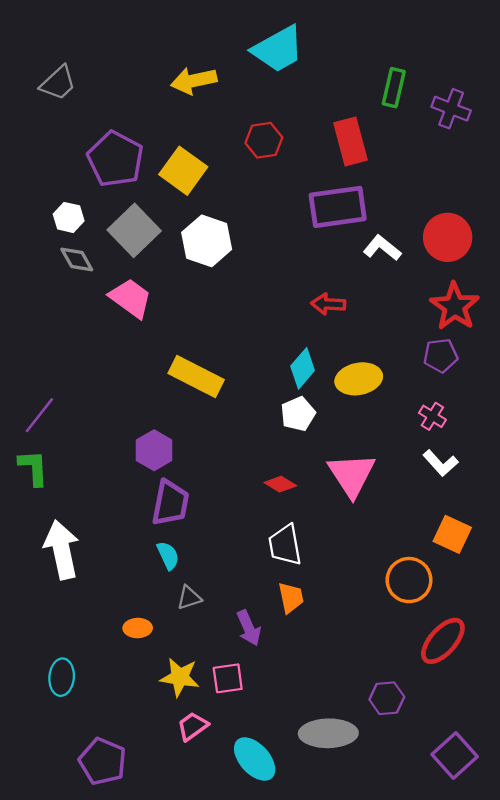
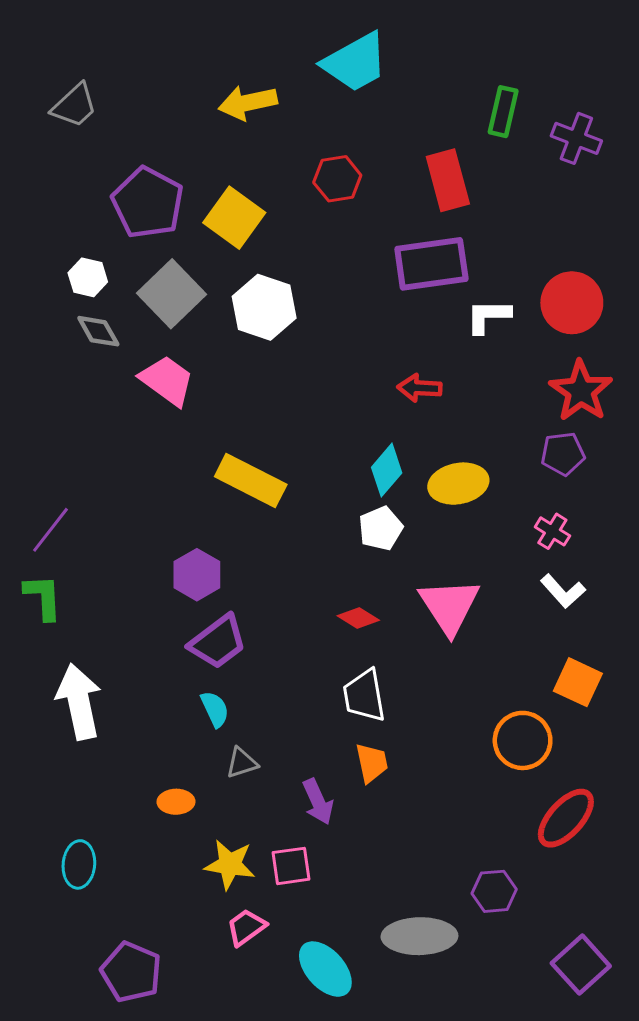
white L-shape: (382, 248) -> (488, 316), turned -39
purple trapezoid: (170, 503) -> (218, 642), turned 42

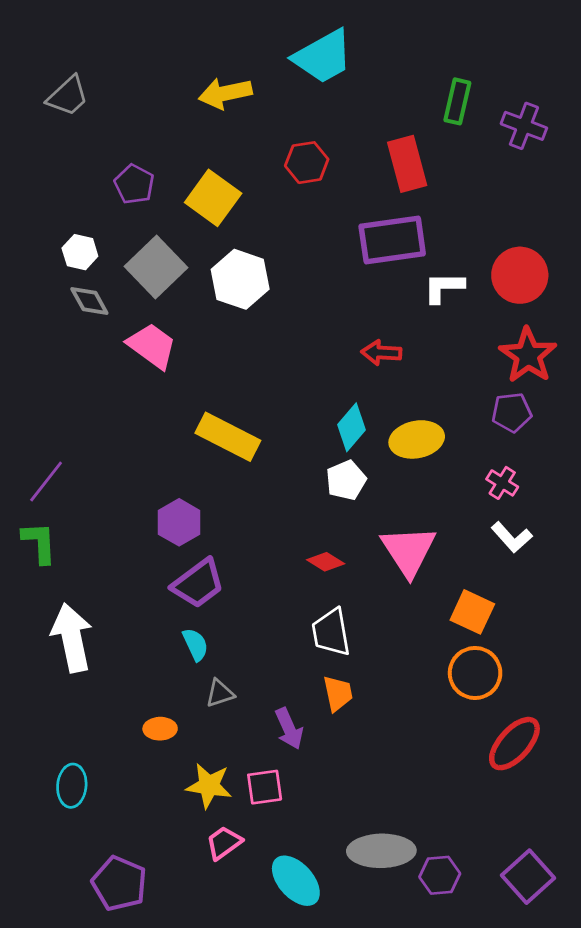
purple pentagon: (148, 203) -> (134, 184), size x0.6
orange square: (578, 682) -> (472, 612), moved
purple hexagon: (494, 891) -> (440, 875), moved

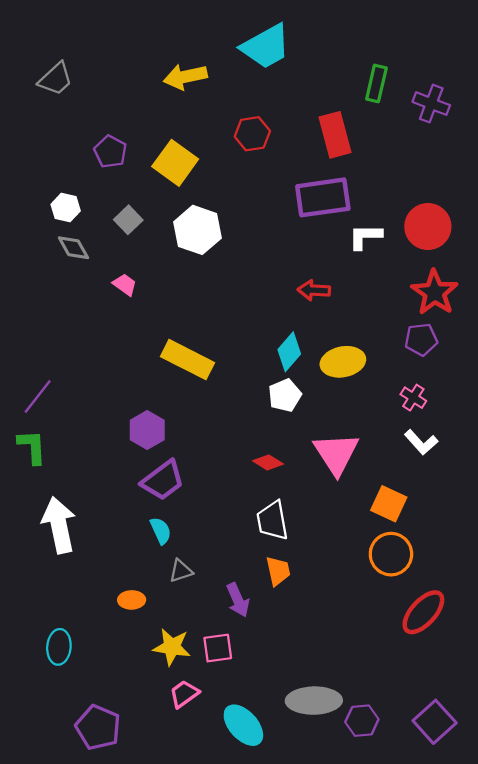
gray square: (156, 267) -> (128, 220), size x0.6
pink trapezoid: (152, 346) -> (125, 285), size x0.6

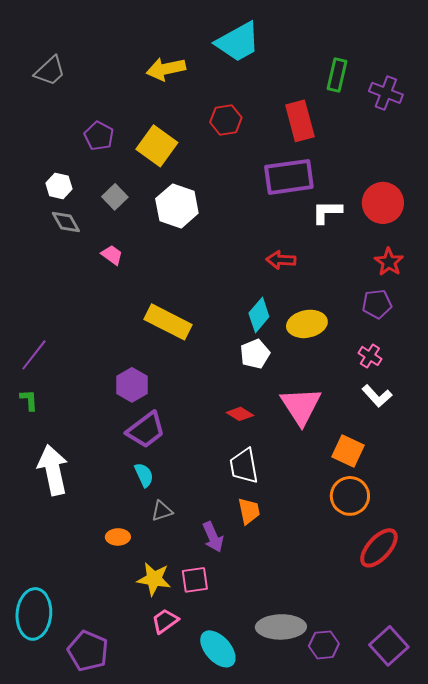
red star: (435, 292) -> (389, 262), size x0.7
green L-shape: (32, 447) -> (29, 400), size x0.7
cyan ellipse: (59, 647) -> (34, 614), moved, size x1.6

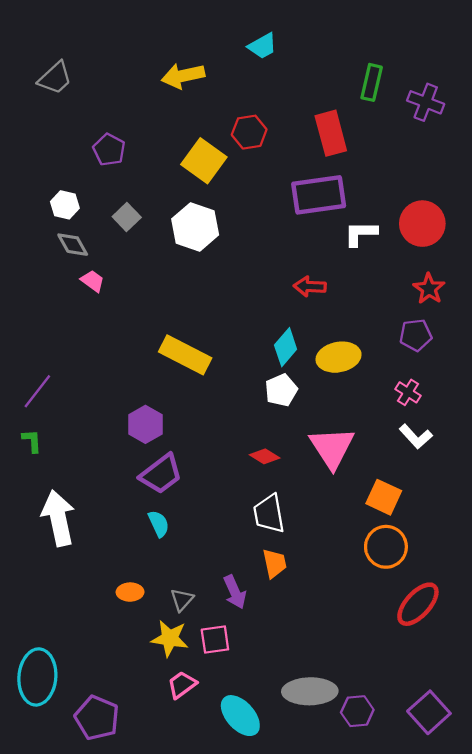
cyan trapezoid: (238, 42) -> (262, 46), size x0.6
yellow square: (157, 146) -> (204, 161), moved
pink trapezoid: (112, 255) -> (93, 281), moved
gray triangle: (162, 511) -> (182, 600), moved, turned -30

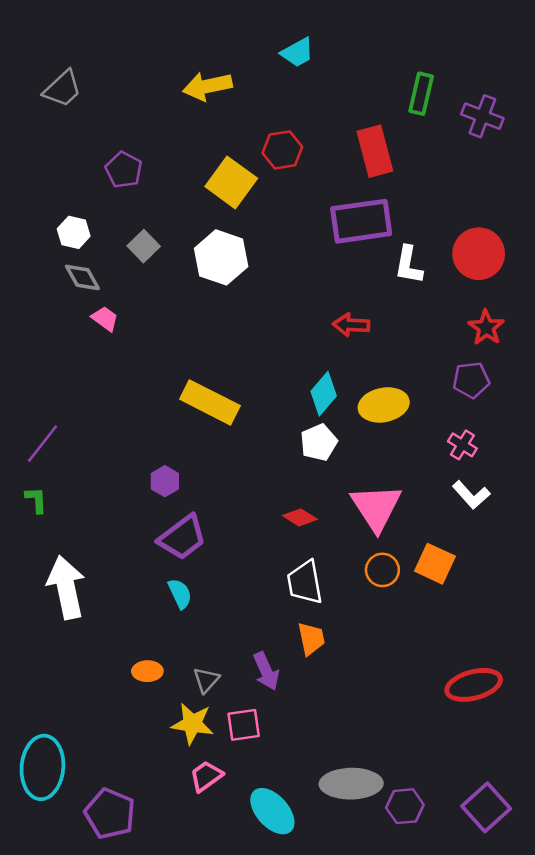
white L-shape: (361, 234) -> (409, 265), turned -80
purple hexagon: (145, 424) -> (165, 481), size x0.7
orange circle: (386, 547) -> (382, 570), moved, size x0.7
red ellipse: (418, 604) -> (474, 685), turned 33

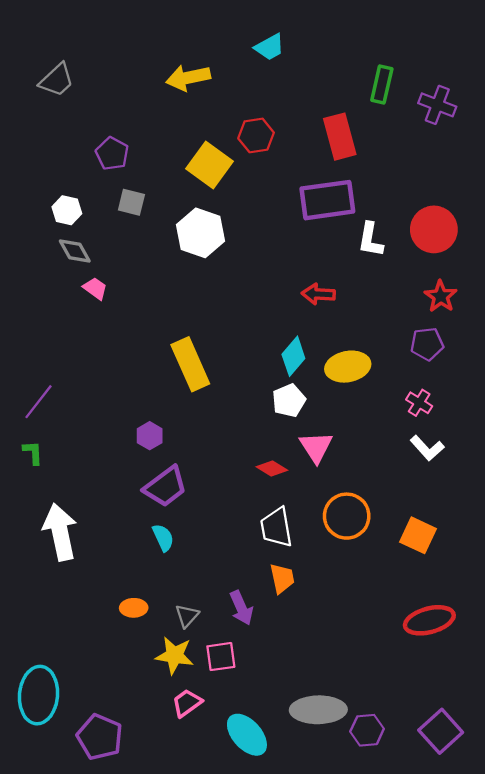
gray square: (144, 246) -> (131, 202), moved, turned -32
yellow rectangle: (210, 402) -> (190, 364), turned 39
pink triangle: (376, 507) -> (316, 447), moved, size x0.7
orange square: (435, 564) -> (418, 535), moved
orange circle: (382, 570) -> (347, 516), size x1.5

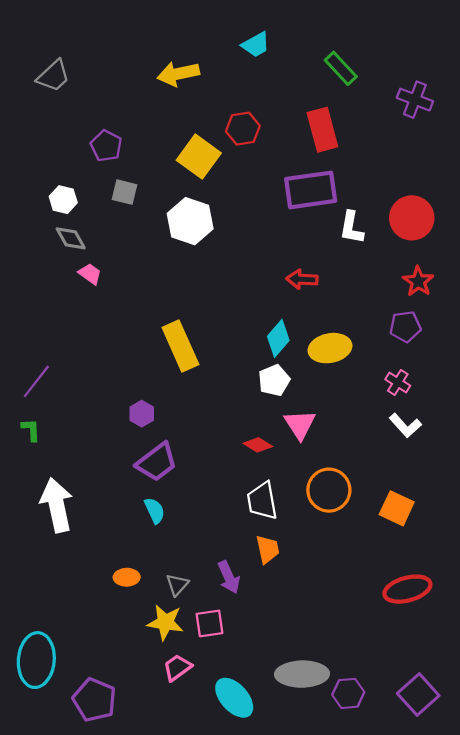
green rectangle: (382, 84) -> (341, 68), moved, turned -56

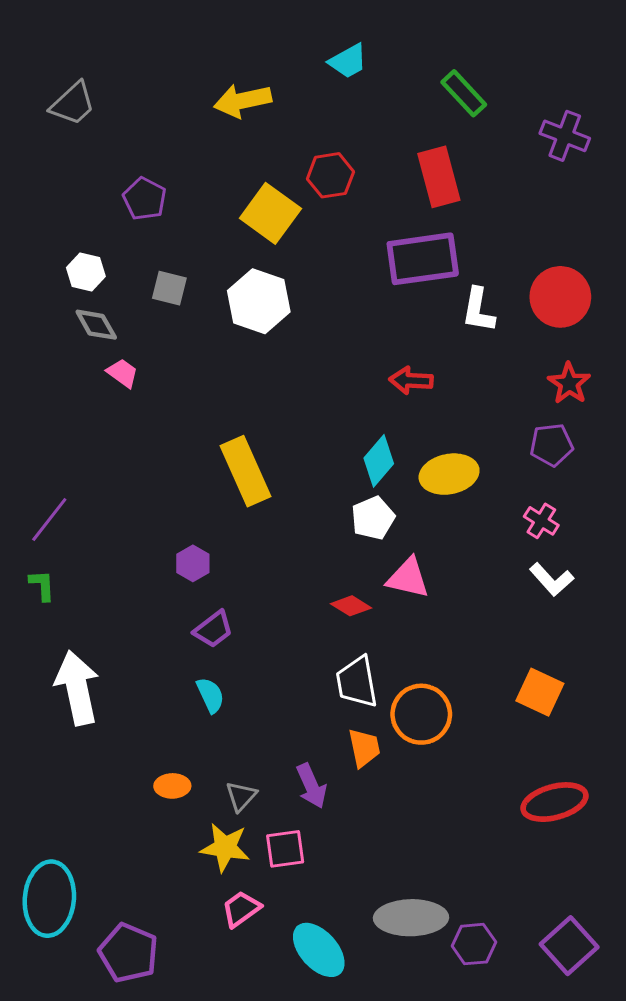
gray square: (124, 192) -> (169, 288), moved
pink triangle: (300, 424) -> (408, 578), turned -44
purple trapezoid: (157, 462) -> (213, 629), size x0.7
orange circle: (329, 490) -> (421, 714), moved

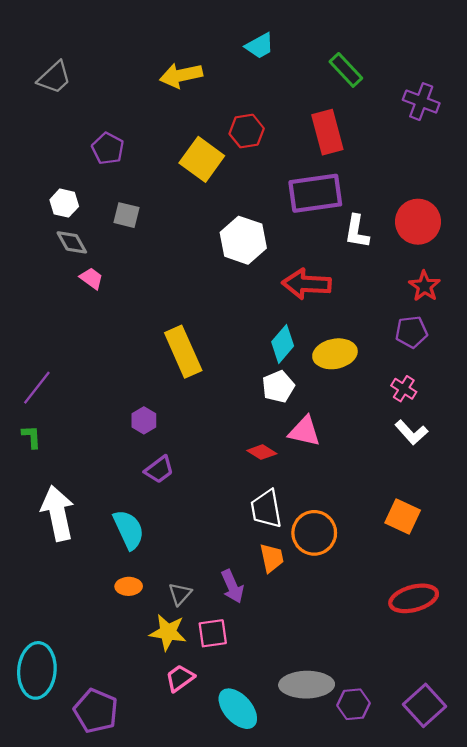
white hexagon: (259, 301) -> (243, 240), moved
red arrow: (411, 380) -> (307, 284), size x1.5
cyan semicircle: (210, 695) -> (129, 530), moved, size x1.5

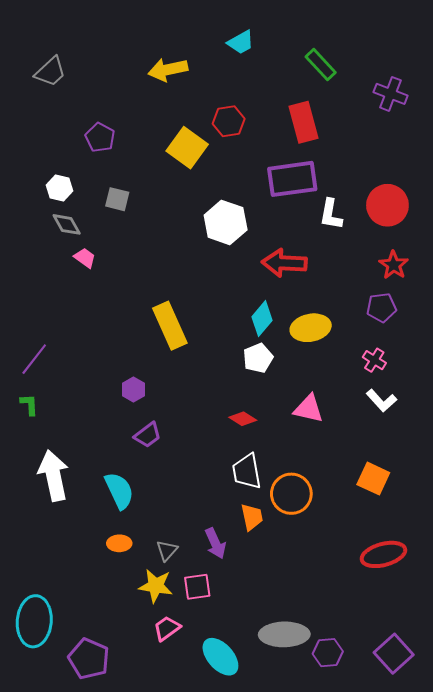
pink triangle: (304, 431) -> (309, 409), moved

